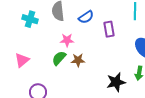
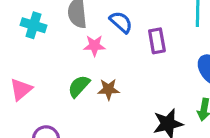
blue semicircle: (86, 17) -> (121, 22), turned -105
pink star: (67, 40) -> (94, 46), moved

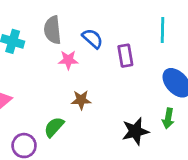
green semicircle: (79, 86) -> (54, 127), moved

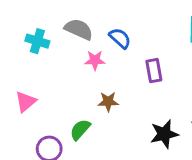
gray semicircle: (53, 30) -> (79, 29), turned 120
purple rectangle: (125, 56) -> (154, 71), moved

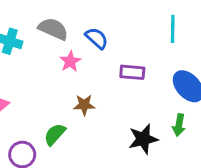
pink star: (95, 60) -> (70, 61), turned -30
purple rectangle: (154, 71) -> (132, 72), turned -75

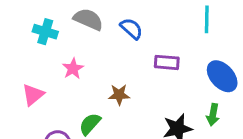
pink star: (70, 61) -> (73, 69), moved

